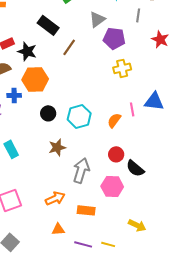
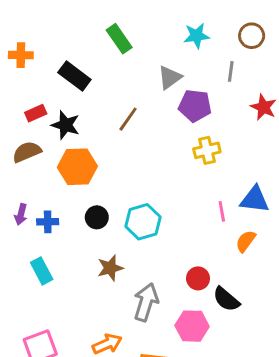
black rectangle: (48, 25) -> (74, 76), moved
blue cross: (14, 95) -> (48, 222), moved
orange semicircle: (114, 120) -> (246, 241), moved

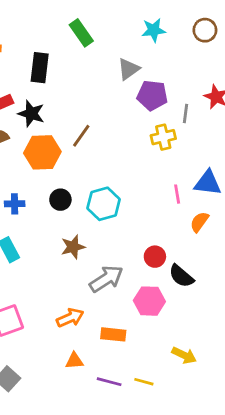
gray line: (231, 71) -> (185, 113), moved
black rectangle: (74, 76) -> (40, 68), turned 60
brown line: (128, 119) -> (81, 136), moved
gray arrow: (146, 302) -> (106, 279), turned 40

